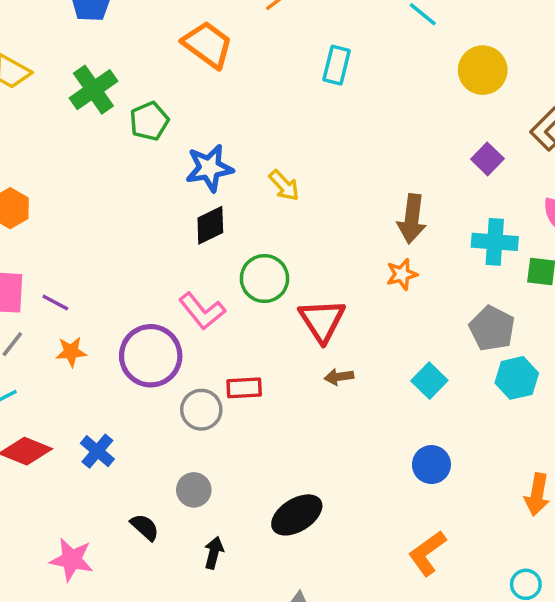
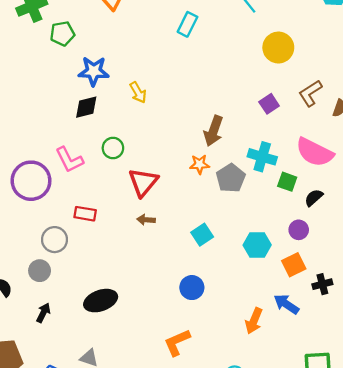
green circle: (264, 279) -> (113, 148), size x0.7
gray pentagon: (492, 328) -> (231, 178), moved
gray circle: (201, 410) -> (55, 240), moved

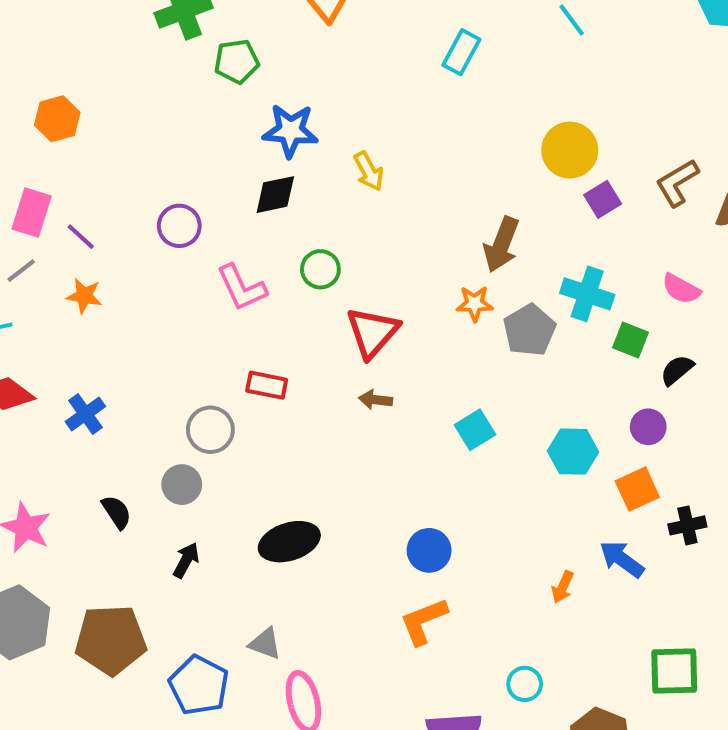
yellow circle: (278, 48) -> (570, 150), moved
pink semicircle: (315, 152) -> (681, 289), size x0.6
purple circle: (31, 181) -> (179, 226), moved, size x0.6
blue circle: (192, 288) -> (429, 550), moved
orange arrow: (254, 321) -> (563, 587), size x0.7

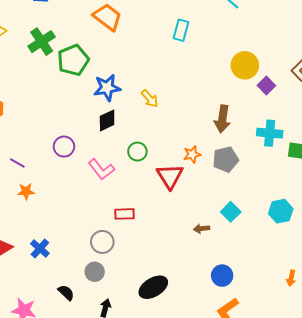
green pentagon: (237, 61) -> (73, 60), size x1.4
orange star: (475, 304) -> (192, 154), moved
gray pentagon: (529, 330) -> (226, 159), moved, turned 30
brown arrow: (376, 400) -> (202, 229), moved

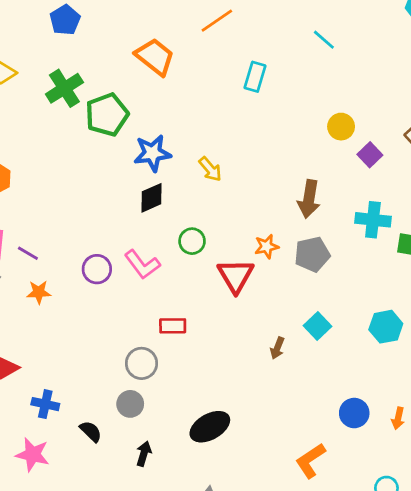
yellow circle: (245, 65) -> (341, 127), size x0.7
purple circle: (64, 147) -> (97, 269), moved
brown arrow: (202, 229) -> (277, 348), turned -63
blue cross: (40, 249) -> (45, 404), moved, turned -30
blue circle: (222, 276) -> (354, 413), moved

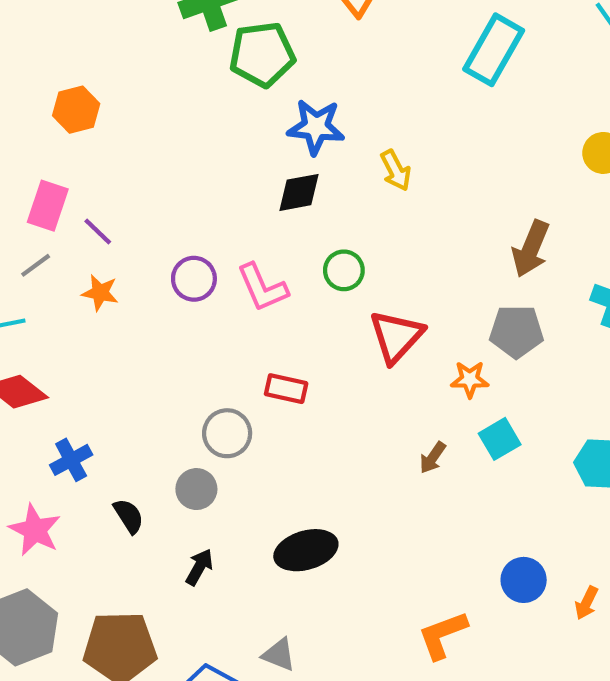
cyan rectangle: (255, 77) -> (494, 50), size x1.5
orange star: (267, 246) -> (470, 379), moved
blue cross: (45, 404) -> (71, 460), turned 36

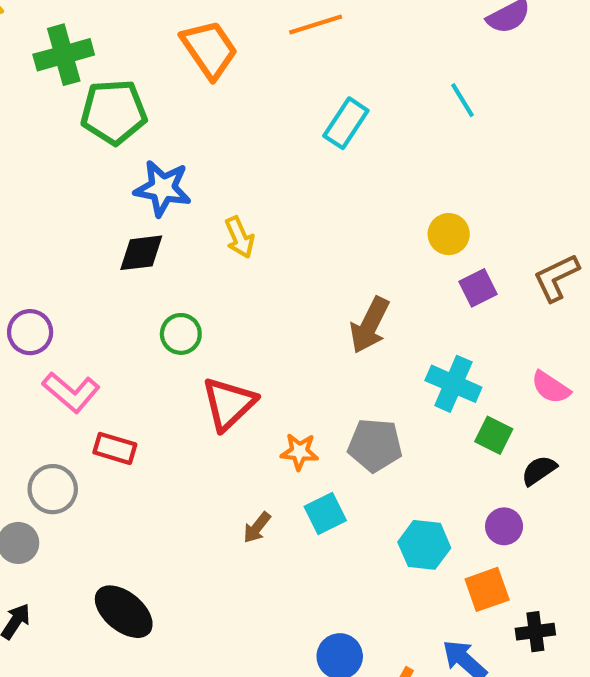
cyan rectangle: (494, 50) -> (346, 123), size x0.7
pink L-shape: (262, 288) -> (71, 392), moved, turned -30
gray pentagon: (516, 331) -> (375, 445), moved
black ellipse: (306, 550) -> (124, 612), turned 52

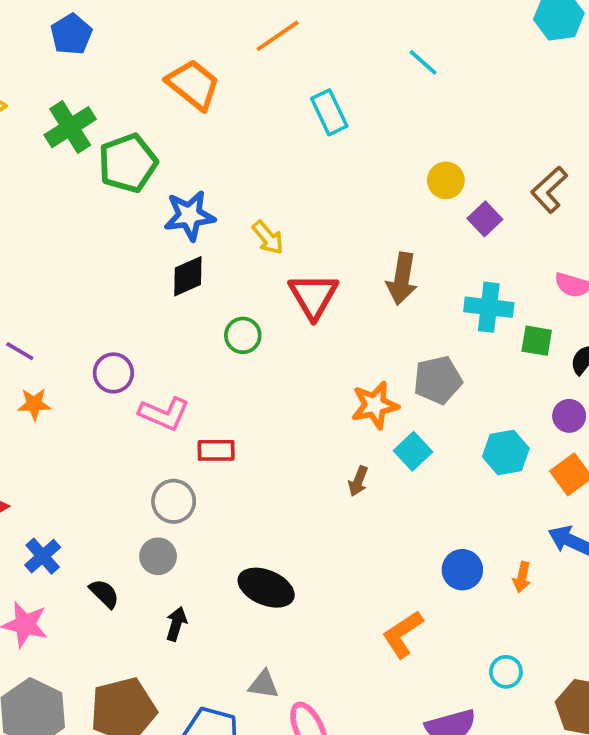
cyan rectangle: (346, 123) -> (329, 112), turned -42
red triangle: (229, 404) -> (313, 296), moved
orange star: (299, 452) -> (375, 405), size x1.4

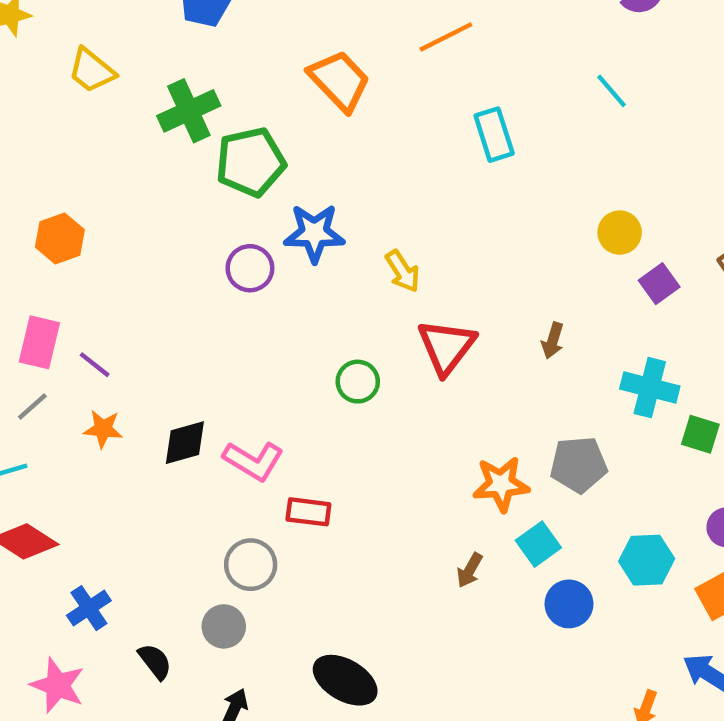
black diamond: (188, 276) -> (185, 443), moved
brown arrow: (402, 279) -> (553, 341), size x0.6
purple circle: (113, 373) -> (250, 268), moved
blue circle: (462, 570) -> (569, 604), moved

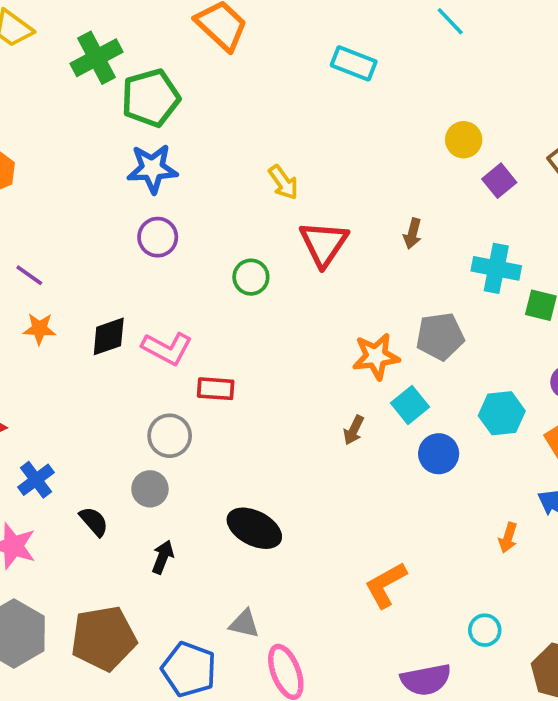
cyan rectangle: (494, 135) -> (354, 63), turned -48
blue star: (314, 233) -> (152, 169), moved
purple circle: (250, 268) -> (158, 237), moved

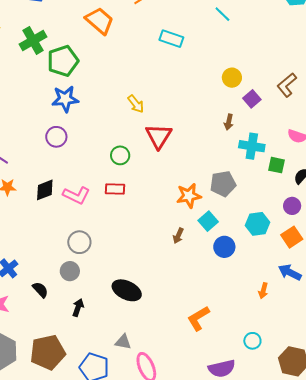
brown arrow: (413, 234) -> (229, 122), moved
purple circle: (158, 237) -> (56, 137), moved
red rectangle: (216, 389) -> (115, 189), moved

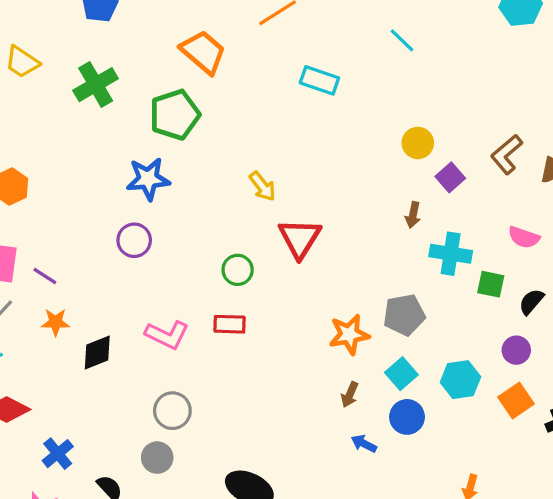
green pentagon: (63, 61) -> (175, 115), moved
black diamond: (45, 190) -> (97, 353), moved
cyan square: (208, 221) -> (401, 374), moved
brown arrow: (178, 236) -> (350, 395), moved
blue arrow: (290, 272) -> (364, 444), moved, size x0.7

